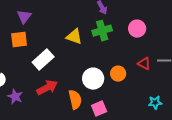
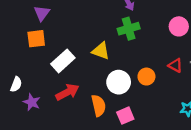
pink circle: (137, 29) -> (179, 26), moved
yellow triangle: (74, 37) -> (101, 51), moved

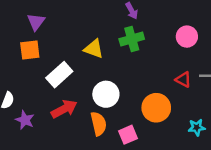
yellow triangle: (101, 51) -> (94, 49), moved
orange circle: (146, 77) -> (156, 108), moved, size x1.5
white circle: (119, 82) -> (106, 94), moved

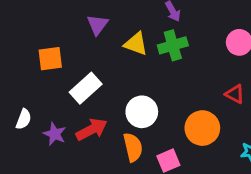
purple triangle: (36, 22) -> (97, 25), moved
yellow triangle: (94, 49) -> (136, 44), moved
purple star: (25, 120) -> (55, 134), moved

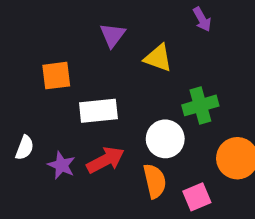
green cross: (173, 45) -> (200, 105), moved
white rectangle: (86, 88) -> (98, 111), turned 36

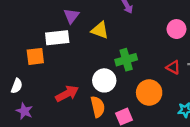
orange square: (56, 76) -> (35, 56), moved
white rectangle: (98, 111) -> (57, 38), moved
purple star: (61, 165) -> (24, 111), moved

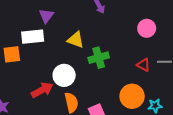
yellow triangle: (100, 30) -> (76, 40), moved
white circle: (104, 80) -> (64, 75), moved
orange circle: (149, 93) -> (132, 96), moved

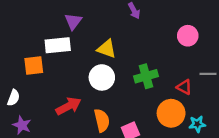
green cross: (99, 58) -> (146, 76), moved
red triangle: (144, 65) -> (184, 87), moved
white circle: (64, 75) -> (102, 77), moved

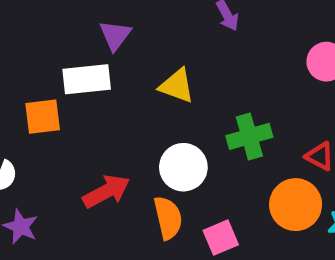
white circle: (102, 77) -> (183, 167), moved

